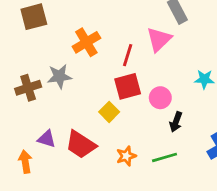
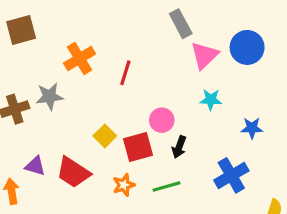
pink triangle: (159, 39) -> (204, 55), moved
red square: (128, 86) -> (138, 147), moved

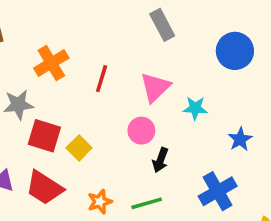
pink triangle: (204, 55) -> (155, 87), moved
blue star: (252, 128) -> (240, 139), turned -30
red square: (138, 147) -> (44, 136), moved, turned 32

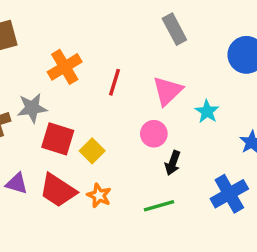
cyan star: (195, 108) -> (207, 111), turned 30
orange star: (100, 202) -> (99, 195), moved, turned -30

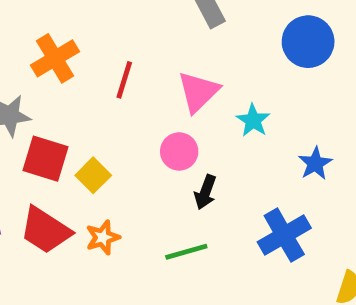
orange star: (99, 195) -> (103, 237), turned 30

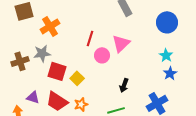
orange cross: (55, 58) -> (50, 26), moved
cyan star: (253, 120) -> (166, 55), moved
pink circle: (179, 151) -> (102, 55), moved

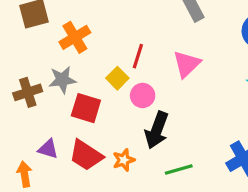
pink circle: (102, 55) -> (143, 95), moved
yellow square: (77, 78) -> (117, 78), moved
black arrow: (124, 85) -> (157, 130), moved, size x1.6

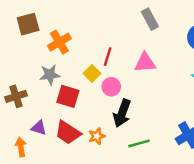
pink triangle: (187, 64) -> (145, 63), turned 40
brown cross: (28, 92) -> (16, 96), moved

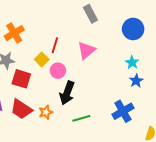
pink triangle: (145, 63) -> (86, 50), turned -36

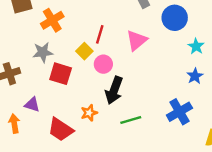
blue circle: (133, 29) -> (175, 18), moved
cyan star: (132, 63) -> (196, 46), moved
red trapezoid: (21, 109) -> (61, 130), moved

